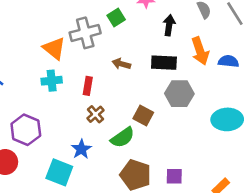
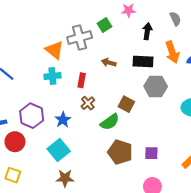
blue star: (81, 149) -> (63, 120), moved
cyan square: (59, 172) -> (59, 150), turned 30

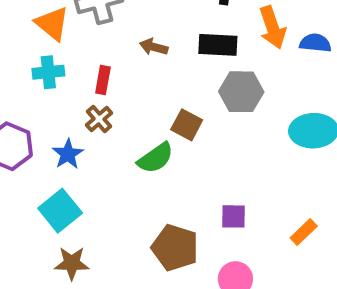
brown cross: (88, 103) -> (99, 119), moved
brown pentagon: (120, 152) -> (175, 248), moved

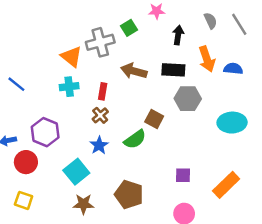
brown arrow: (154, 47) -> (134, 71), size x1.5
blue star: (68, 154) -> (99, 145), moved
orange rectangle: (304, 232) -> (226, 185), size x1.6
brown pentagon: (175, 248) -> (129, 194), moved

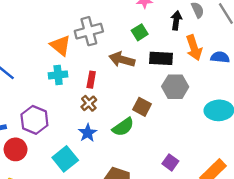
green square: (129, 28) -> (140, 32), moved
black arrow: (178, 35) -> (176, 21), moved
purple square: (183, 175) -> (170, 162), turned 35

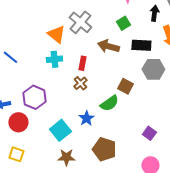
gray cross: (89, 31) -> (80, 22), turned -35
blue star: (88, 133) -> (86, 118), moved

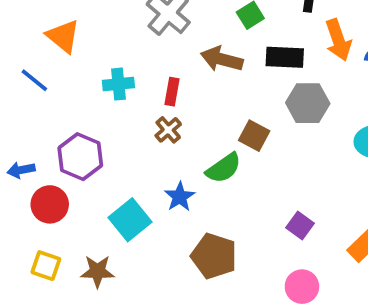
orange triangle: (56, 34) -> (63, 36), moved
brown star: (66, 157) -> (97, 271), moved

